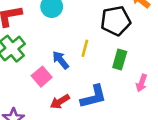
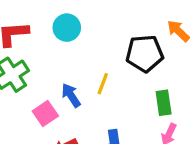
green rectangle: (120, 59) -> (164, 103), moved, turned -30

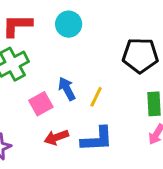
yellow line: (103, 84) -> (96, 97), moved

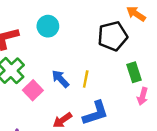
pink square: (41, 104) -> (33, 90), moved

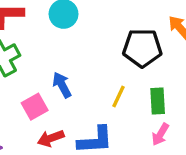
yellow line: (86, 79) -> (118, 96), moved
pink square: (33, 90) -> (35, 107), moved

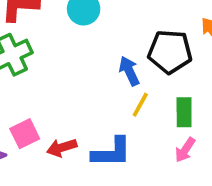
blue arrow: (62, 85) -> (129, 71), moved
pink square: (35, 107) -> (25, 134), moved

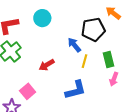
red arrow: (62, 148) -> (47, 65), moved

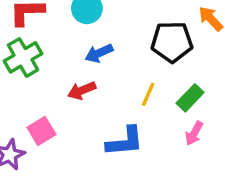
blue arrow: (74, 45) -> (99, 53), moved, turned -84
green rectangle: (108, 59) -> (190, 98), turned 49

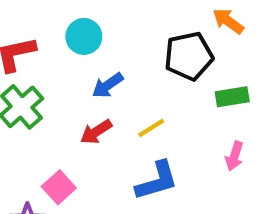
yellow line: (148, 94) -> (151, 128), moved, turned 45
green rectangle: (190, 98) -> (232, 97), moved, turned 48

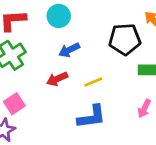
pink square: (59, 187) -> (14, 104), moved

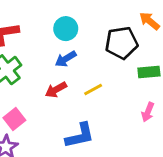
cyan circle: (59, 16) -> (66, 29), moved
blue L-shape: (92, 117) -> (80, 136), moved

